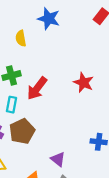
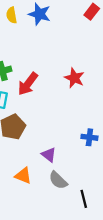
yellow semicircle: (21, 38) -> (12, 15), moved

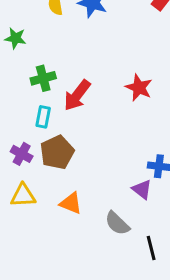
purple triangle: (49, 155) -> (142, 189), moved
orange triangle: (23, 176) -> (71, 203), moved

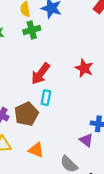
green cross: (43, 78) -> (32, 30), moved
cyan rectangle: (43, 117) -> (46, 98), moved

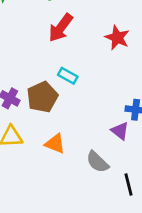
red arrow: (41, 74) -> (61, 28), moved
cyan rectangle: (46, 98) -> (68, 76), turned -72

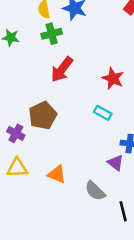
cyan rectangle: (68, 76) -> (103, 113), moved
brown pentagon: (42, 97) -> (43, 115), moved

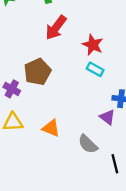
red star: (113, 78) -> (93, 45), moved

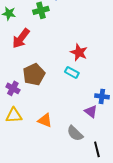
red arrow: (56, 28) -> (21, 38), moved
cyan rectangle: (95, 69) -> (72, 72), moved

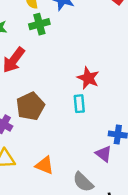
cyan rectangle: (72, 72) -> (79, 104), turned 56

